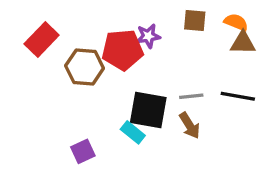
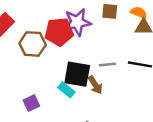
purple star: (148, 36) -> (77, 22), size x1.6
brown arrow: (190, 126) -> (95, 85), moved

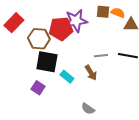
orange semicircle: (139, 13) -> (118, 13), moved
black square: (77, 74) -> (47, 62), moved
purple square: (31, 103) -> (38, 88), turned -32

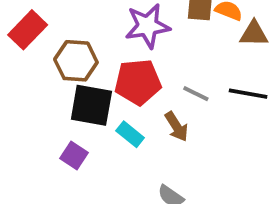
red pentagon: (61, 29) -> (138, 82), moved
gray line: (101, 56) -> (196, 94), turned 32

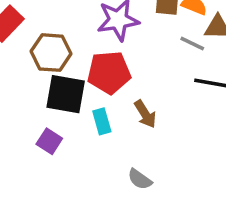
gray line: (196, 94) -> (192, 43), moved
cyan rectangle: (130, 134) -> (102, 121), turned 35

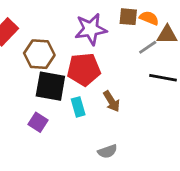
gray line: (192, 43) -> (148, 47), turned -60
gray semicircle: (140, 179) -> (107, 151), turned -54

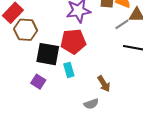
brown hexagon: (39, 54) -> (26, 30), moved
brown arrow: (112, 101) -> (104, 84), moved

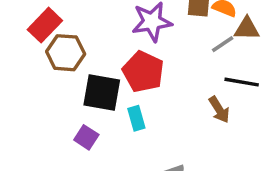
red pentagon: (73, 41) -> (143, 72), turned 30
brown arrow: (104, 84) -> (219, 110), moved

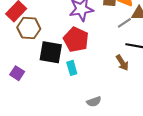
purple square: (86, 137) -> (17, 73), moved

